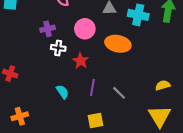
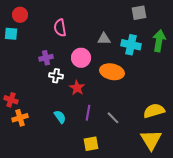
yellow semicircle: (163, 85) -> (154, 111), size x1.5
orange cross: (20, 116) -> (20, 118), moved

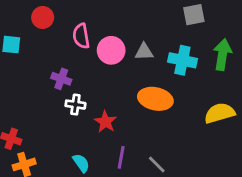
red circle: (20, 15) -> (43, 17), moved
purple cross: (46, 58) -> (61, 79), turned 32
pink circle: (81, 58) -> (111, 50), moved
yellow semicircle: (154, 111) -> (220, 113), moved

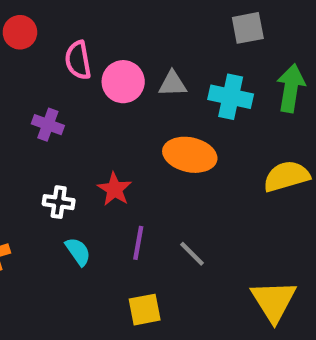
white cross: (75, 105) -> (59, 202), moved

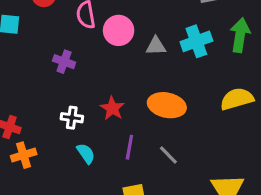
gray triangle: (173, 84) -> (156, 46), moved
cyan cross: (231, 97) -> (196, 41), turned -32
orange ellipse: (190, 155) -> (167, 105), moved

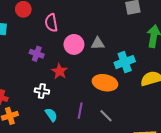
pink circle: (119, 30) -> (74, 44), moved
cyan cross: (196, 41) -> (125, 62), moved
red star: (112, 108) -> (59, 71), moved

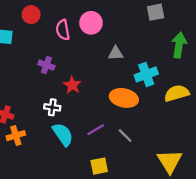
pink circle: (74, 44) -> (91, 23), moved
purple line: (80, 111) -> (96, 130), turned 49
cyan semicircle: (51, 115) -> (63, 134), size x1.5

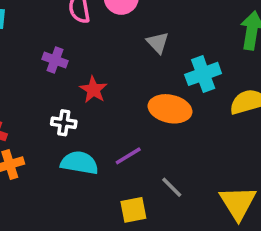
gray triangle: (116, 53) -> (158, 43), turned 49
cyan semicircle: (63, 134) -> (79, 163), turned -45
gray line: (125, 136) -> (172, 187), moved

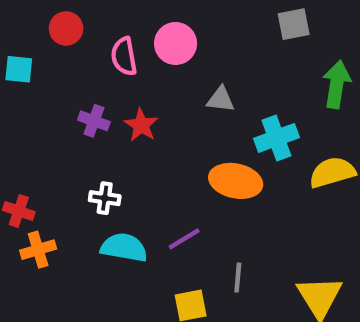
gray triangle: (158, 43) -> (221, 99), turned -40
red star: (93, 90) -> (141, 125), moved
gray line: (172, 187) -> (238, 278), turned 50

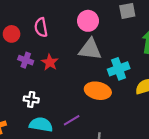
red circle: (66, 28) -> (12, 34), moved
pink circle: (176, 43) -> (88, 21), moved
gray triangle: (221, 99) -> (90, 49), size x1.6

